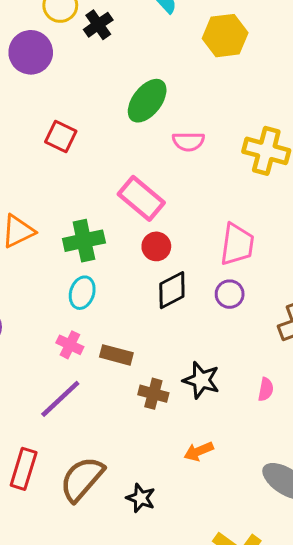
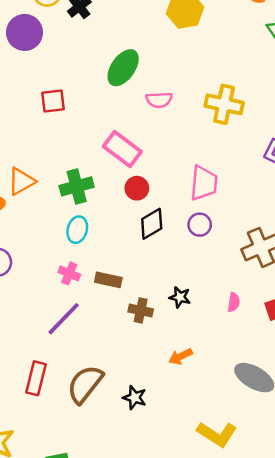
red square: (61, 136) -> (53, 101), turned -30
black star: (201, 380) -> (180, 297), size x0.7

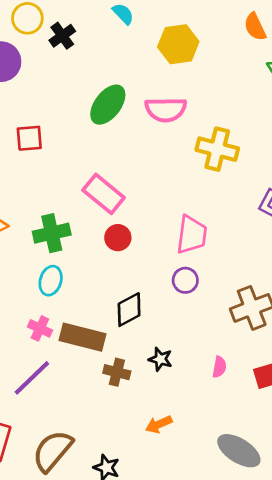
pink semicircle: (159, 100) -> (166, 110), moved, size x1.4
black diamond: (152, 224) -> (129, 310), moved
brown rectangle: (108, 280) -> (83, 337), size x1.5

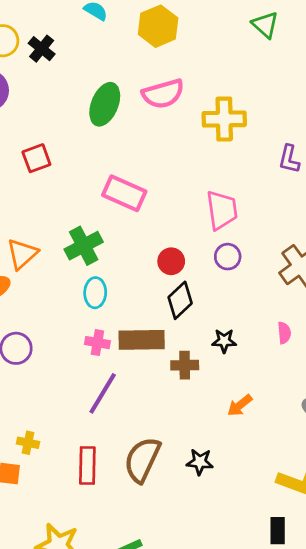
red circle: (118, 238) -> (171, 261), moved

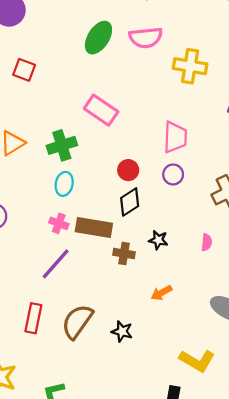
red square: (36, 158) -> (24, 70), moved, turned 30

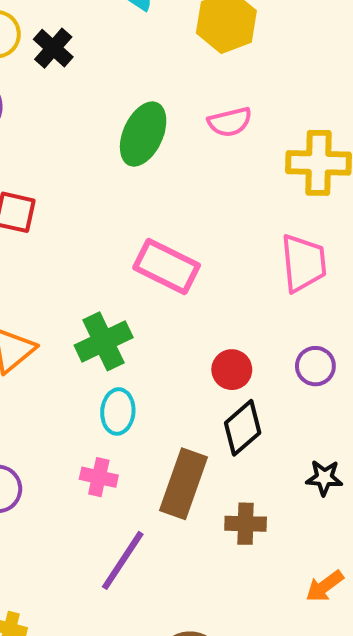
pink semicircle: (146, 38) -> (230, 122), size x0.7
pink trapezoid: (175, 137) -> (303, 263), moved
pink cross: (59, 223) -> (99, 477), moved
brown rectangle: (94, 227) -> (184, 484), turned -72
black star: (158, 240) -> (324, 478), moved

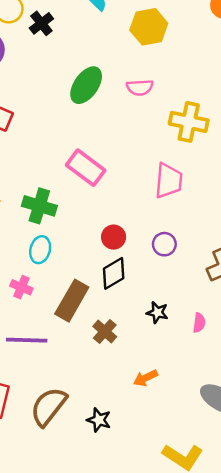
green cross: (104, 341) -> (39, 206), turned 32
brown cross: (246, 524) -> (105, 332), turned 30
purple line: (123, 560) -> (27, 340), turned 48

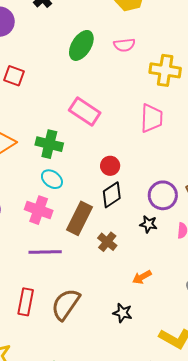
purple circle: (164, 244) -> (163, 195), moved, size x1.5
cyan ellipse: (40, 250) -> (52, 179), turned -65
pink cross: (21, 287) -> (39, 210), size x1.5
black star: (99, 420) -> (123, 313), moved

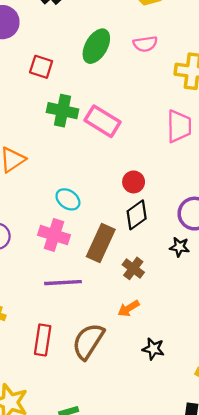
red square: (14, 76) -> (41, 67), moved
green cross: (49, 144) -> (63, 111), moved
orange arrow: (142, 277) -> (128, 308), moved

